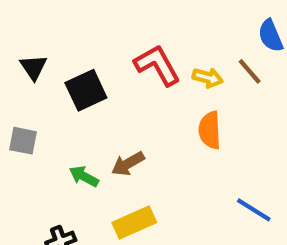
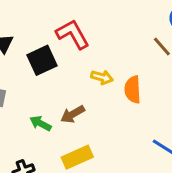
red L-shape: (157, 65) -> (73, 34), moved
yellow arrow: (208, 78) -> (102, 77), moved

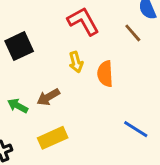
red L-shape: (73, 34) -> (83, 21), moved
yellow arrow: (102, 77) -> (76, 62), turned 60

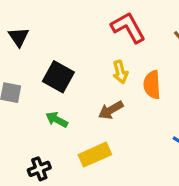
black square: (19, 46) -> (58, 77), moved, turned -36
brown arrow: (48, 97) -> (111, 110), moved

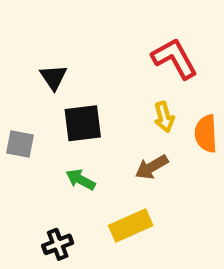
black triangle: (19, 37) -> (53, 77), moved
black square: (58, 77) -> (83, 123), turned -36

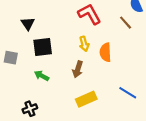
brown arrow: (152, 167) -> (78, 69), turned -42
yellow rectangle: (131, 226) -> (86, 99), moved

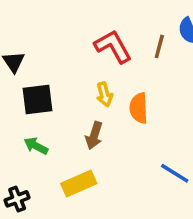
brown line: (126, 23) -> (159, 46), moved, turned 56
yellow rectangle: (86, 99) -> (79, 184), moved

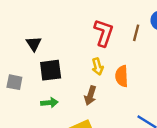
red L-shape: (113, 46) -> (104, 33), turned 48
green arrow: (36, 146) -> (49, 103), turned 147

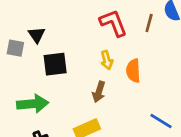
red L-shape: (104, 33) -> (113, 23), turned -40
gray square: (14, 82) -> (15, 48), moved
green arrow: (49, 103) -> (33, 104), moved, size x1.6

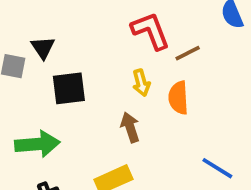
brown line: (149, 23) -> (188, 53), moved, turned 48
brown arrow: (99, 92) -> (130, 127), turned 144

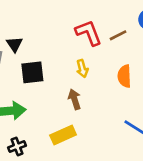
brown line: (188, 53) -> (118, 35), moved
orange semicircle: (178, 98) -> (124, 76), moved

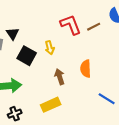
yellow arrow: (82, 69) -> (50, 48), moved
black square: (32, 72) -> (27, 56), turned 36
orange semicircle: (124, 76) -> (86, 69), moved

